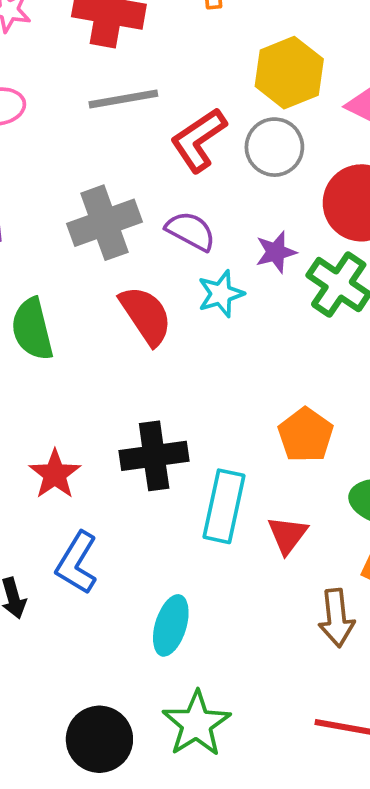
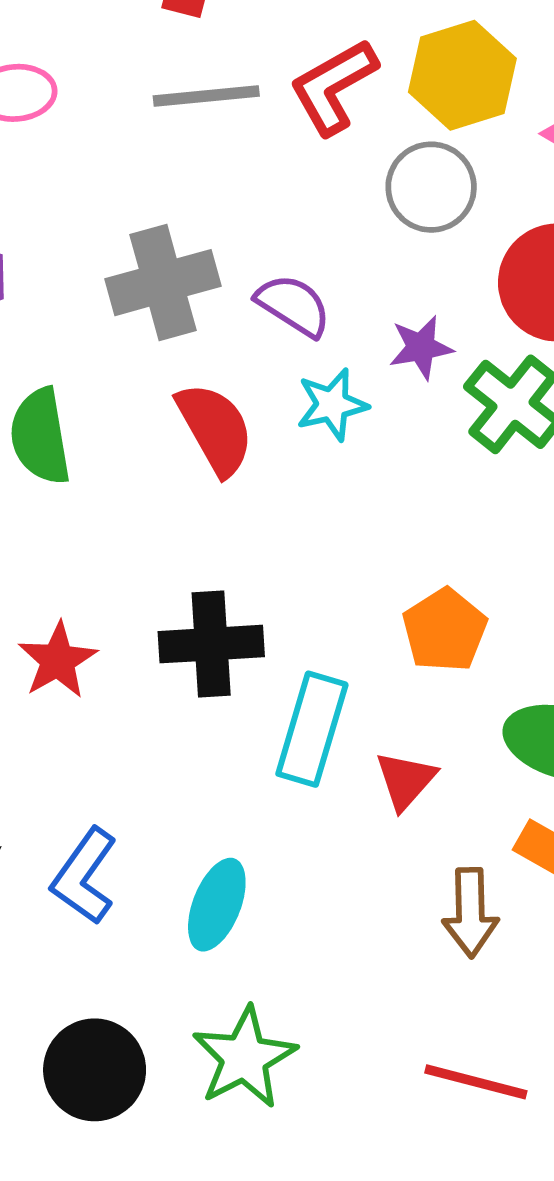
red L-shape: (198, 140) -> (333, 87), moved
blue L-shape: (77, 563) -> (84, 876), moved

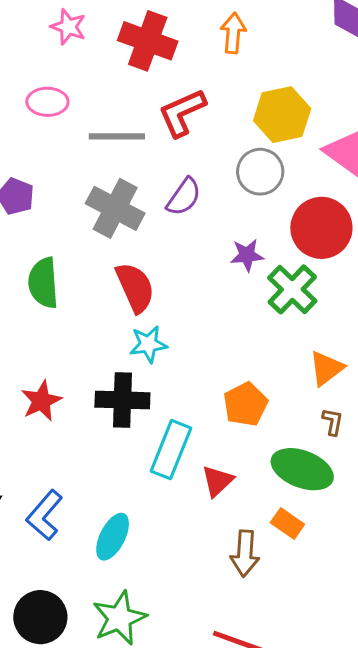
red L-shape: (333, 87) -> (182, 113), moved
gray line: (206, 96) -> (117, 136), moved
gray cross: (163, 283) -> (115, 208), turned 38
purple semicircle: (293, 305) -> (184, 197), moved, turned 87
cyan star: (332, 405) -> (148, 344), moved

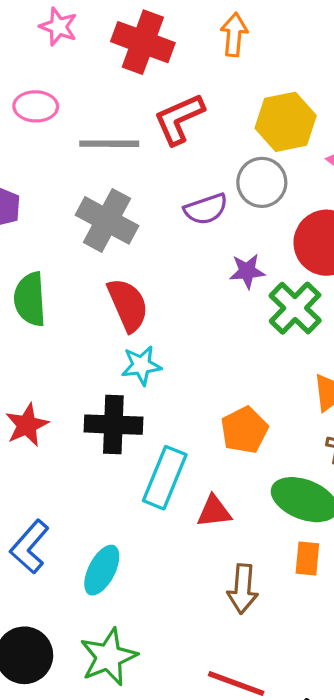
purple semicircle: (184, 197) -> (206, 209), moved, turned 36
red triangle: (217, 481) -> (214, 511), turned 36
orange rectangle: (287, 523) -> (307, 558), moved, turned 60

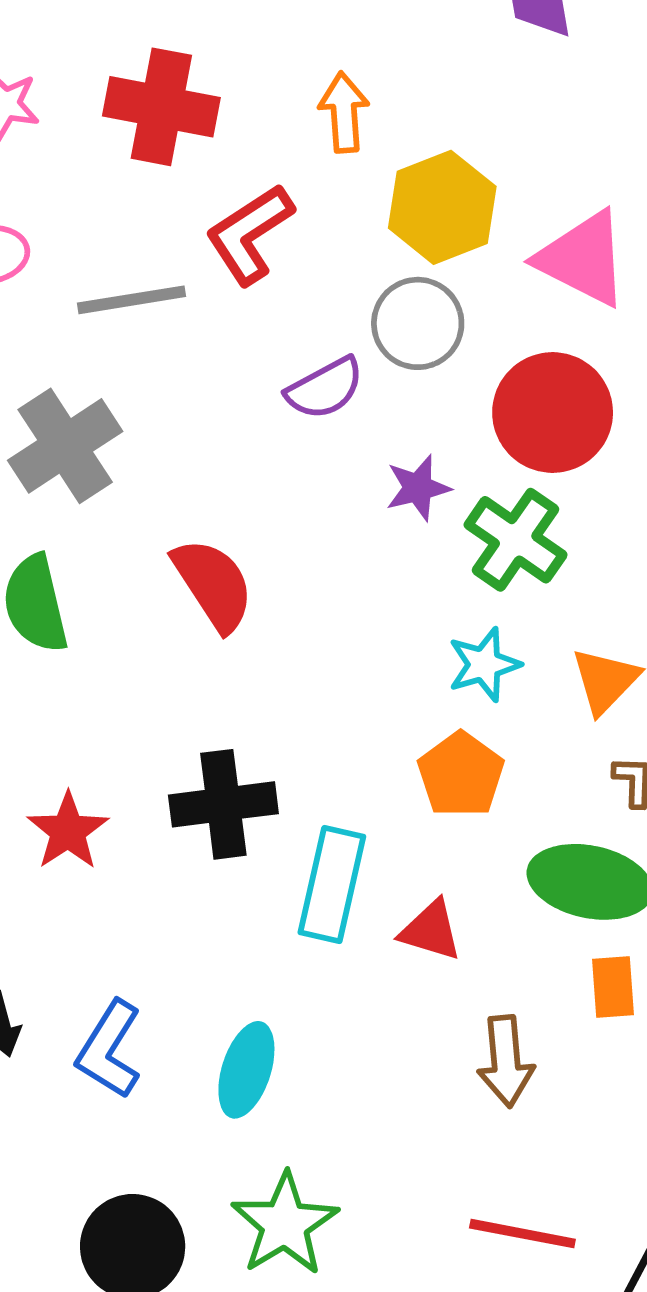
orange arrow: (234, 35) -> (344, 112), moved
gray cross: (107, 220) -> (65, 446), moved, turned 38
cyan star: (141, 365) -> (484, 664), moved
red triangle: (214, 511) -> (431, 930), turned 33

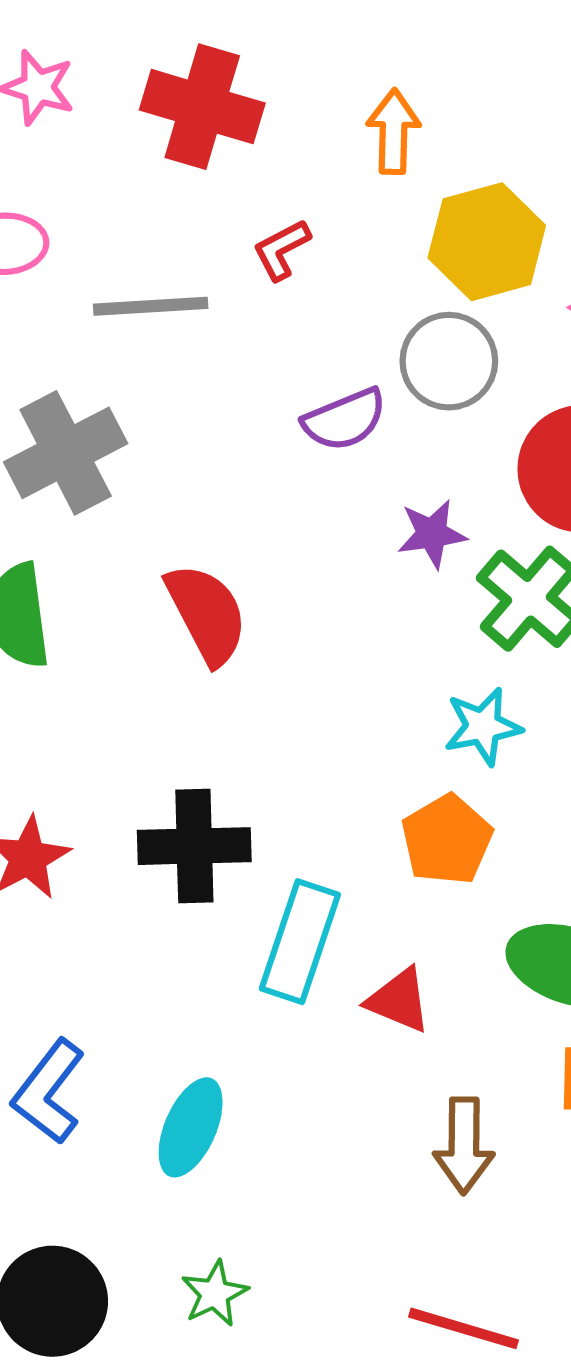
red L-shape: (250, 234) -> (282, 250), size x0.6
green star: (285, 1224) -> (215, 1294), size x0.6

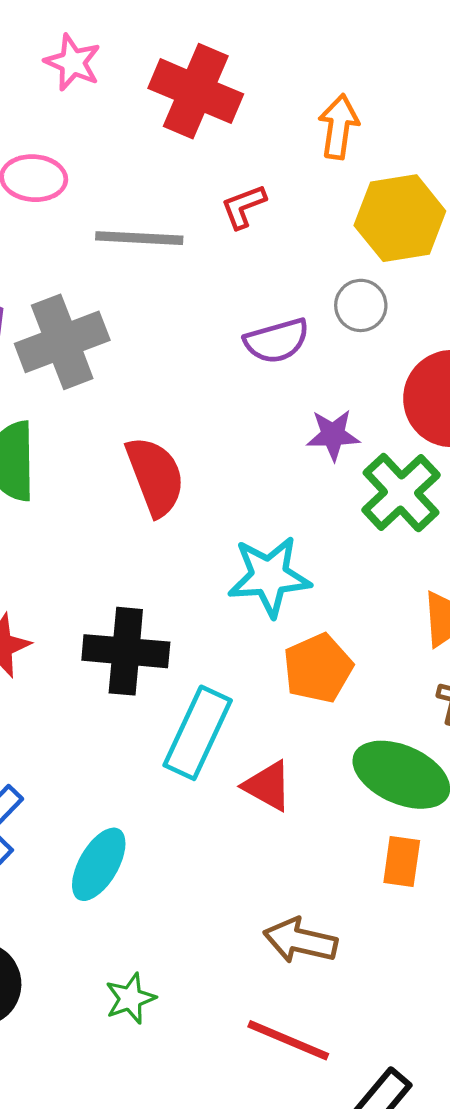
gray circle: (449, 361) -> (361, 305), size x0.7
cyan star: (483, 726) -> (269, 576), moved, size x1.4
brown arrow: (464, 1146) -> (300, 941), moved, turned 96
green star: (215, 1294) -> (130, 998), moved

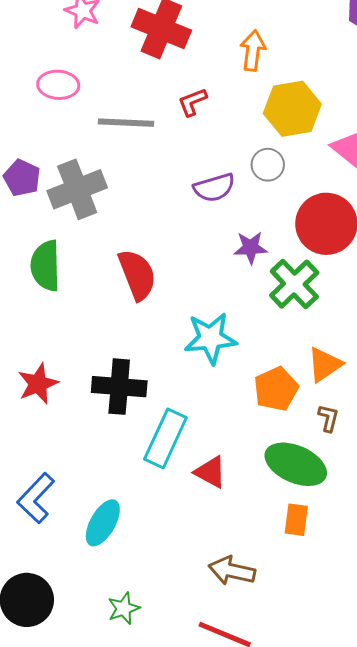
orange pentagon: (318, 668) -> (276, 389), moved

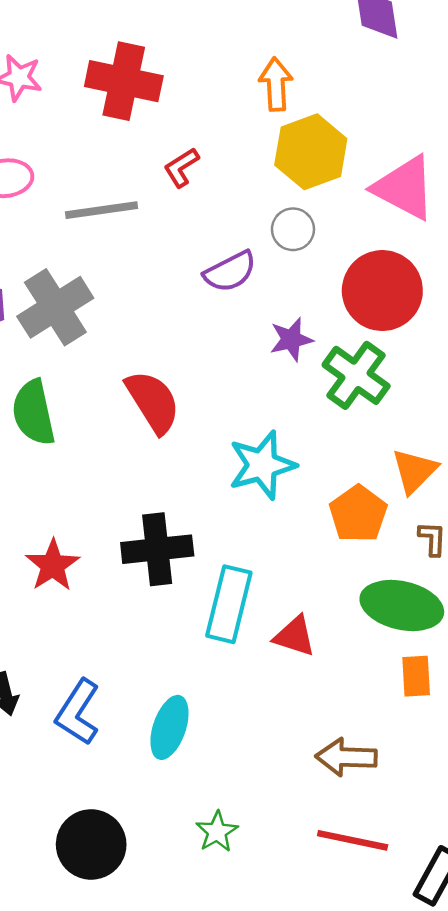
orange arrow: (253, 51) -> (276, 84), moved

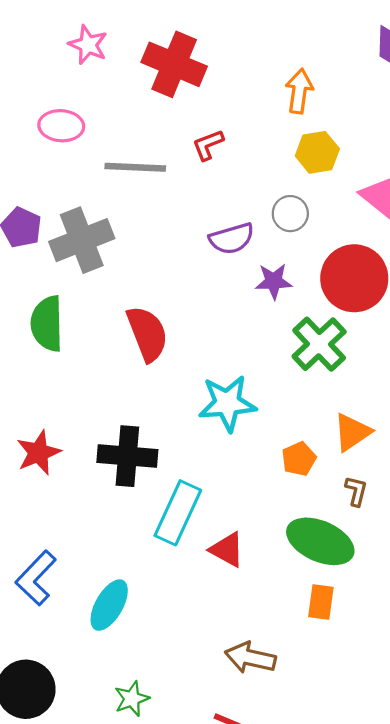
yellow hexagon: (311, 152) -> (317, 152), size x0.7
purple star: (291, 339) -> (274, 281), moved
orange pentagon: (358, 514) -> (299, 459), size x0.7

